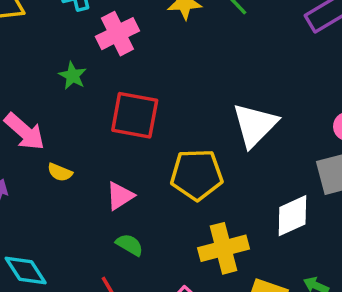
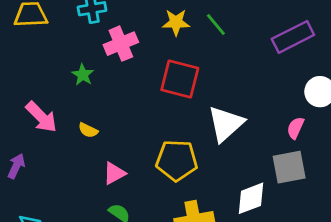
red square: (135, 115) -> (180, 79), moved
yellow semicircle: (60, 172) -> (88, 130), moved

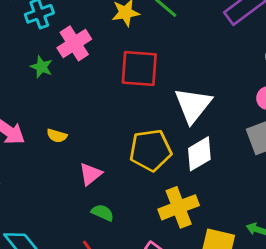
green star: (83, 75) -> (42, 67), moved
white diamond: (251, 198) -> (199, 154), moved

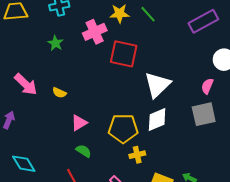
pink cross: (74, 43) -> (95, 32), moved
yellow pentagon: (151, 150) -> (123, 128), moved
yellow cross: (179, 207) -> (137, 155), size x0.6

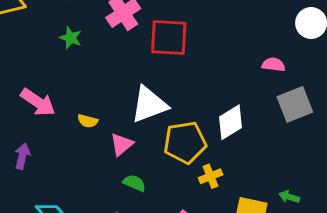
white triangle: (157, 85) -> (149, 105), moved, turned 32
pink semicircle: (207, 86) -> (273, 65), moved, turned 84
yellow semicircle: (59, 93) -> (88, 121), moved

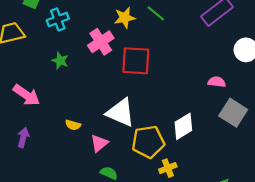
pink arrow: (38, 102) -> (26, 95), moved
gray square: (295, 104) -> (233, 113), turned -36
white triangle: (149, 105) -> (121, 112), turned 44
purple arrow: (22, 156) -> (23, 137), moved

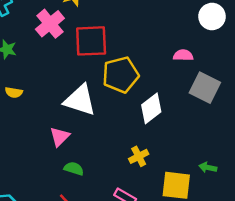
yellow semicircle: (73, 125) -> (14, 92), moved
yellow pentagon: (148, 142) -> (121, 75), moved

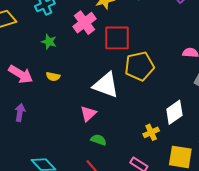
white diamond: (151, 108) -> (174, 112), moved

